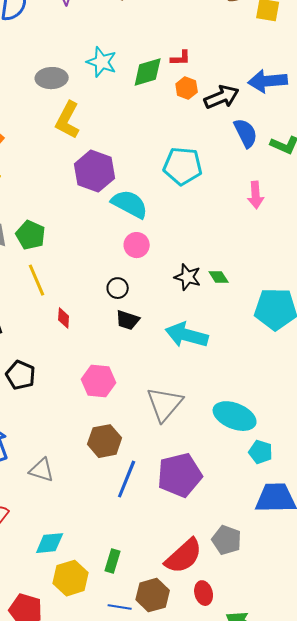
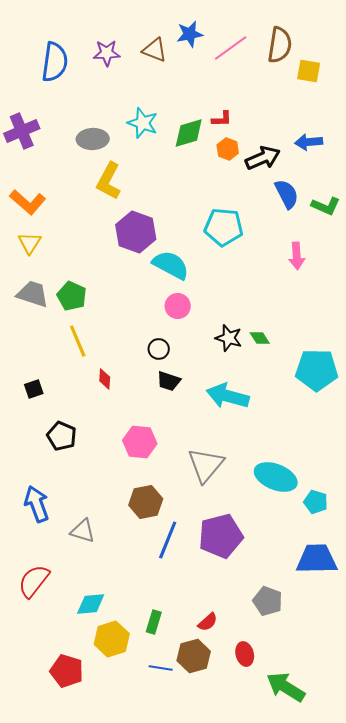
blue arrow: (268, 81) -> (309, 142), size x0.7
cyan pentagon: (261, 452) -> (316, 502), moved
red semicircle: (184, 556) -> (208, 622), moved, size x0.5

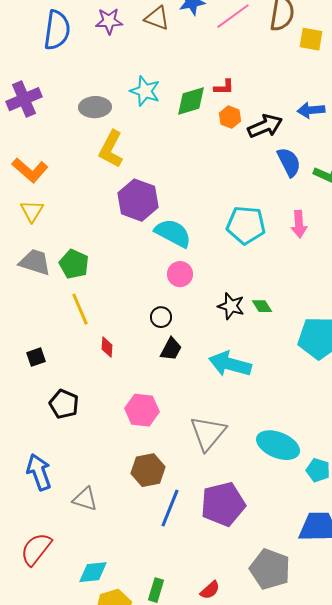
cyan pentagon: (224, 227) -> (246, 225), moved
black trapezoid: (169, 381) -> (171, 349), turned -80
gray pentagon: (268, 601) -> (270, 569), size x1.4

